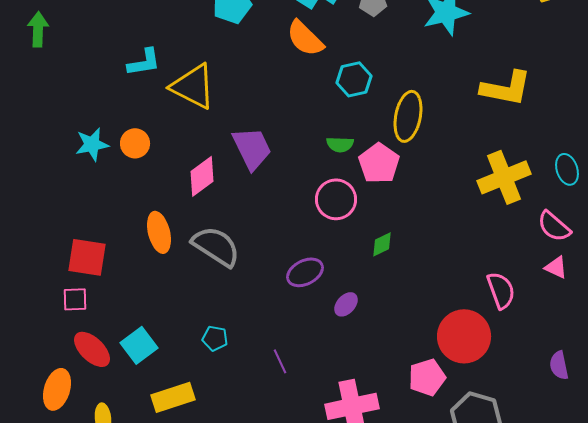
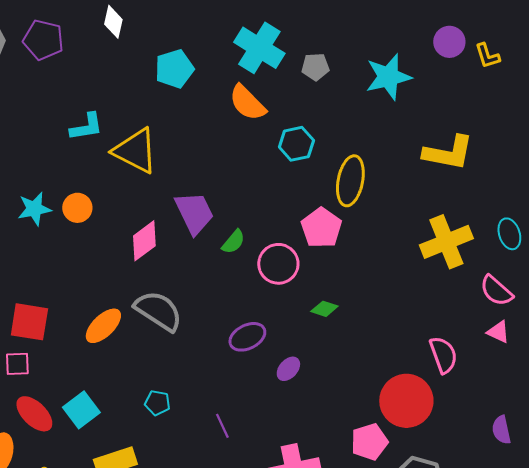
green semicircle: (340, 144) -> (233, 242), moved, turned -52
orange ellipse: (159, 232) -> (103, 326), moved, turned 60
green diamond: (382, 244) -> (324, 309), turned 44

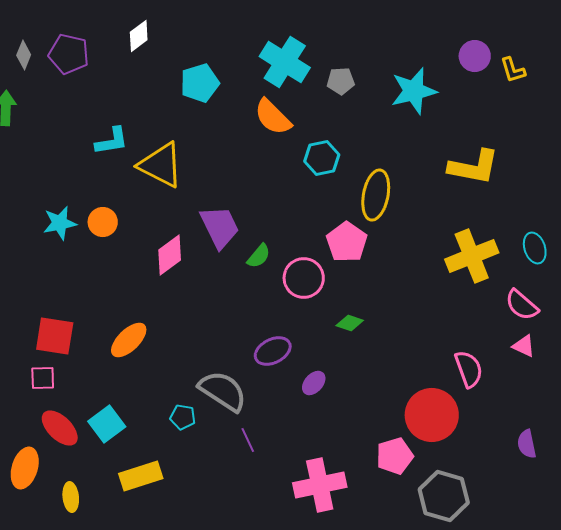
white diamond: (113, 22) -> (139, 36), turned 40
gray semicircle: (158, 311) -> (223, 391), moved

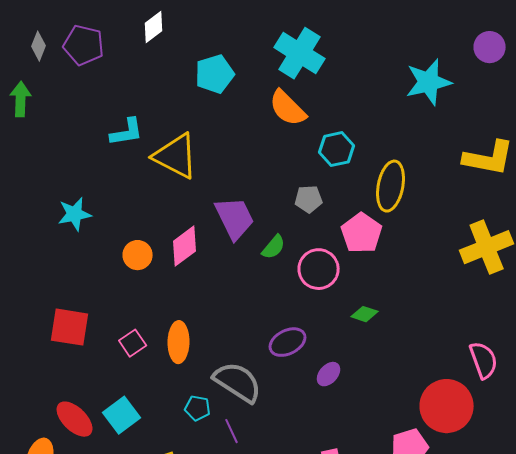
gray pentagon: (341, 81) -> (309, 199), moved
orange circle: (103, 222) -> (138, 255), moved
orange ellipse: (129, 340) -> (179, 342), moved, turned -45
pink square: (43, 378) -> (133, 343), moved, turned -32
purple line: (248, 440) -> (232, 431), moved

